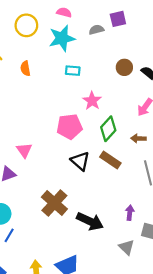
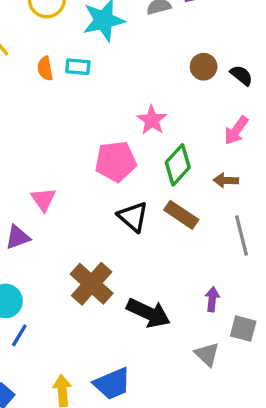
cyan rectangle: (73, 71) -> (78, 67), moved

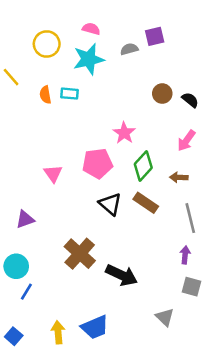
pink triangle: (43, 199) -> (53, 174), moved
purple arrow: (212, 299) -> (185, 255), moved
gray triangle: (207, 354) -> (165, 317), moved

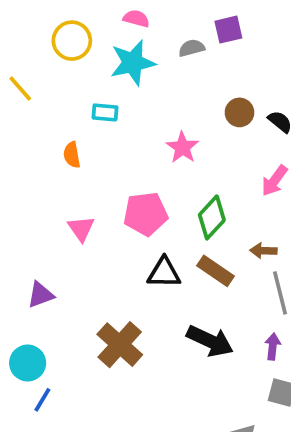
orange semicircle: (45, 95) -> (72, 155), moved
pink star: (124, 133) -> (182, 147), moved
brown arrow: (179, 177) -> (263, 251), moved
black triangle: (110, 204) -> (164, 273), turned -40
black arrow: (122, 275) -> (210, 341), moved

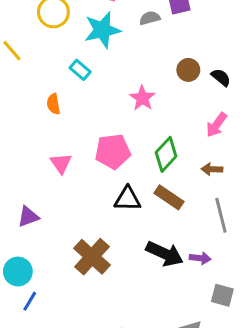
cyan rectangle: (105, 112) -> (80, 70), turned 36
brown arrow: (263, 251) -> (212, 169), moved
purple arrow: (273, 346) -> (200, 258), moved, turned 90

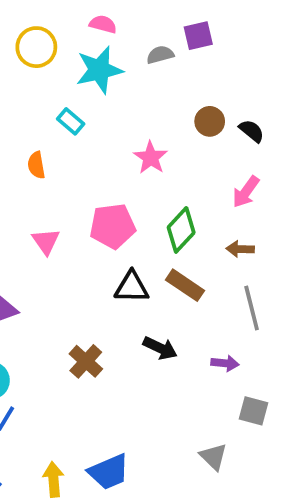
black arrow: (165, 254) -> (160, 348), moved, size x0.7
brown cross: (92, 257) -> (86, 361), size x0.7

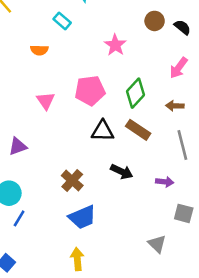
orange semicircle: (36, 165) -> (39, 50), turned -78
blue trapezoid: (109, 472) -> (82, 217), moved
yellow arrow: (53, 479) -> (77, 259), moved

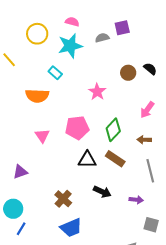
black semicircle: (182, 27) -> (150, 69), moved
orange semicircle: (39, 50) -> (37, 96), size x1.6

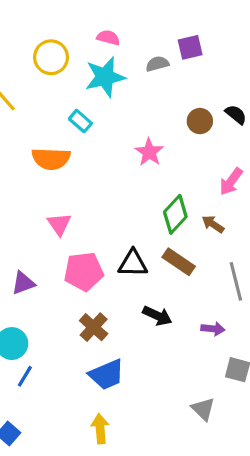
pink pentagon: (77, 128) -> (84, 272), moved
brown arrow: (144, 140) -> (213, 224), moved, turned 32

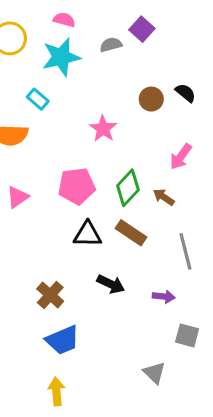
purple square: (190, 47) -> (142, 29), turned -35
pink triangle: (59, 224) -> (18, 197), turned 30
pink pentagon: (84, 272) -> (77, 186), moved

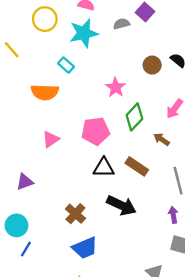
green diamond: (128, 188) -> (134, 117), moved
black arrow: (111, 284) -> (121, 205), size x1.4
purple arrow: (164, 297) -> (173, 215), moved, turned -105

